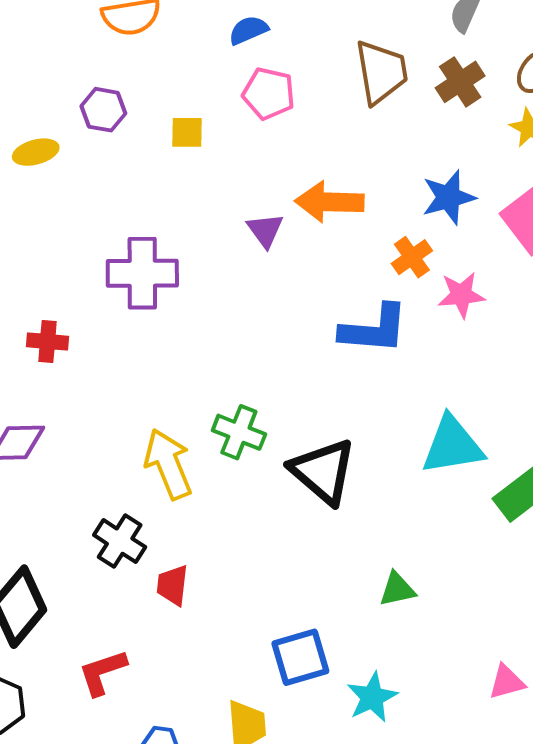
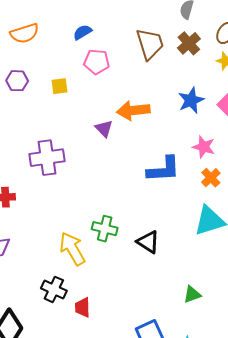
orange cross: (412, 257) -> (211, 178), moved
pink star: (461, 295) -> (204, 147), turned 30
black triangle: (323, 471) -> (148, 242), size x0.7

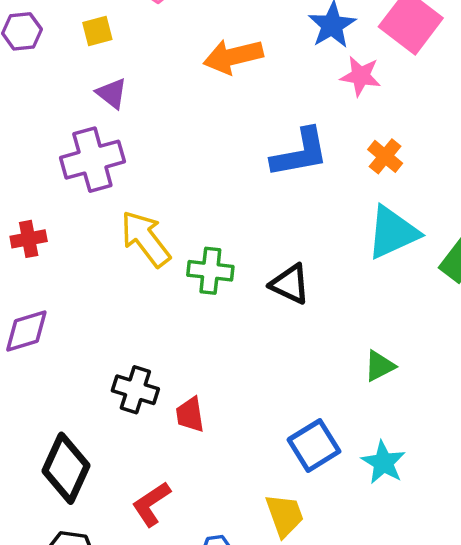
purple triangle: (104, 129) -> (112, 93), moved
pink star: (204, 147) -> (361, 76), moved
yellow arrow: (72, 249) -> (146, 239), moved

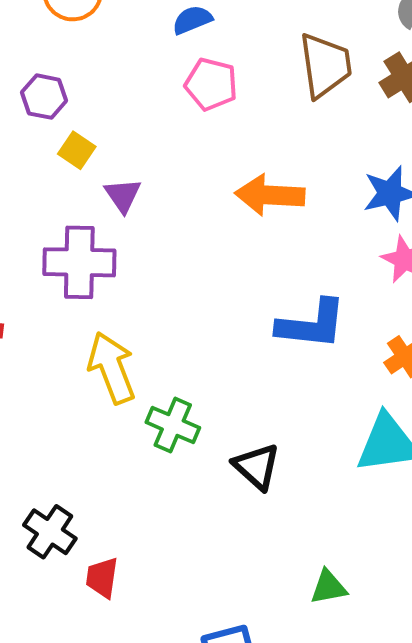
yellow square: (97, 31) -> (77, 150), moved, turned 32

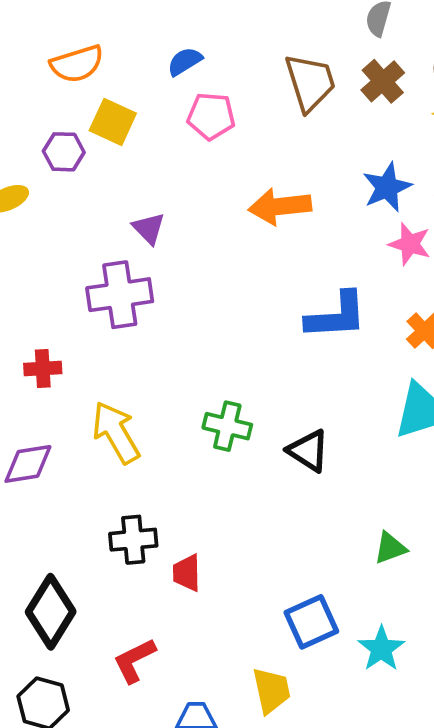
yellow square: (77, 150) -> (113, 122), moved, size x1.4
yellow arrow: (112, 368) -> (116, 432), moved
black cross: (50, 532) -> (133, 540), turned -30

